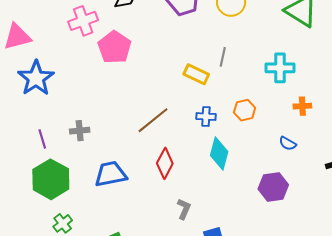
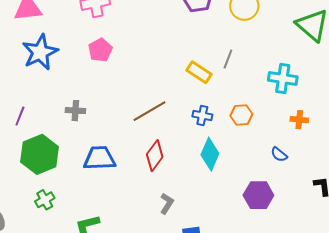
pink pentagon: (115, 47) -> (100, 50), moved, size x0.7
purple line: (42, 139) -> (20, 116), moved, turned 30

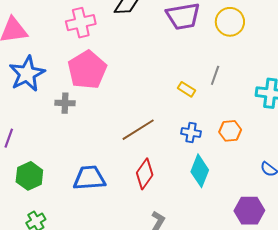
pink pentagon: (100, 50) -> (87, 70), size x1.6
yellow rectangle: (199, 72) -> (187, 89), size x0.7
gray cross: (75, 111) -> (65, 103), moved
green hexagon: (40, 154) -> (29, 176), size x0.7

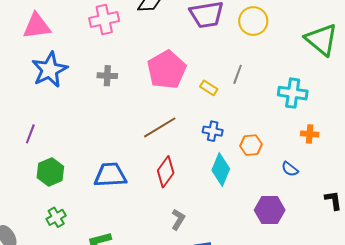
pink pentagon: (87, 70) -> (167, 70), moved
gray cross: (65, 103) -> (107, 76), moved
orange hexagon: (230, 131) -> (251, 145), moved

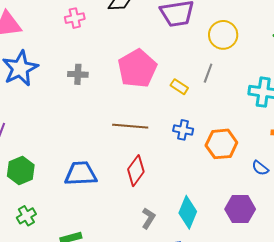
pink cross: (104, 19) -> (75, 18), size x0.7
yellow circle: (253, 21) -> (223, 35), moved
brown line: (160, 127) -> (130, 126), turned 36
orange hexagon: (251, 145) -> (221, 144), size x1.4
cyan diamond: (221, 170) -> (188, 212), moved

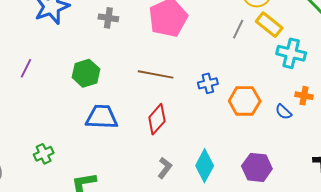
yellow rectangle: (179, 87) -> (269, 25), moved, size x1.5
blue cross: (183, 130) -> (208, 83), turned -30
blue semicircle: (260, 168) -> (283, 112), moved
green hexagon: (21, 170) -> (86, 73), moved

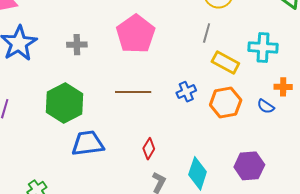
yellow rectangle: (269, 25) -> (225, 62), moved
green hexagon: (86, 73) -> (65, 103), size x1.4
red diamond: (157, 119) -> (149, 149), moved, size x0.7

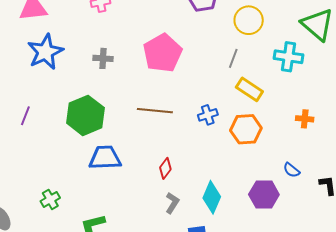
cyan cross: (263, 47) -> (288, 57), moved
blue semicircle: (266, 106) -> (292, 170), moved

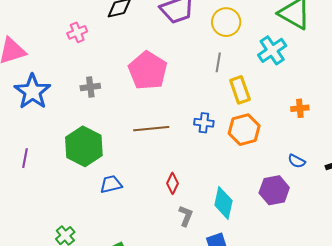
cyan cross: (288, 57) -> (272, 50), turned -32
yellow rectangle: (249, 89) -> (240, 90), turned 48
blue cross: (208, 115) -> (204, 123), turned 36
blue trapezoid: (105, 158) -> (111, 184), size x0.7

